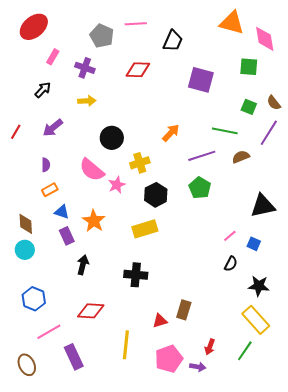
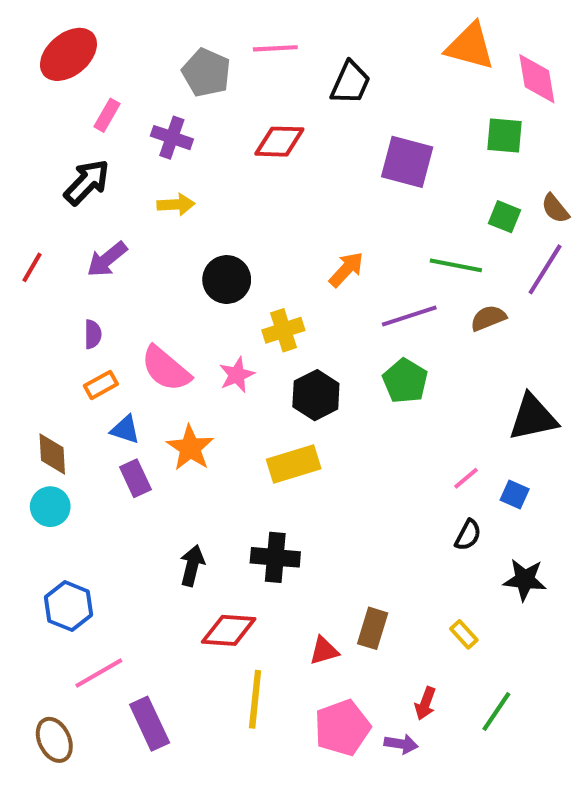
black arrow: (43, 90) -> (87, 182), size x1.4
pink semicircle: (92, 170) -> (166, 369), moved
black arrow: (83, 265) -> (192, 565), moved
red diamond: (91, 311) -> (229, 630), moved
yellow rectangle: (256, 320) -> (464, 634), moved, size x0.5

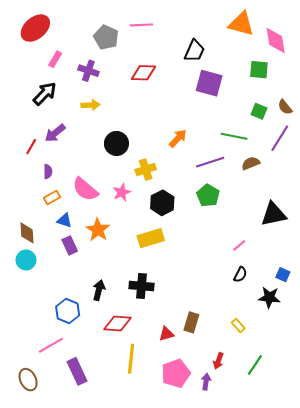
black trapezoid: (350, 83) -> (194, 51), moved
red line: (32, 267) -> (31, 147), moved
blue square: (515, 494) -> (283, 275), moved
blue hexagon: (68, 606) -> (68, 311), moved
purple arrow: (401, 744) -> (206, 382), turned -91

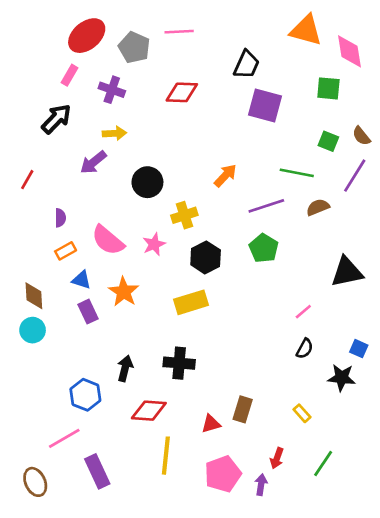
red ellipse: (35, 28) -> (87, 36), moved
purple arrow: (55, 133) -> (93, 162), moved
red line: (31, 147) -> (27, 180), moved

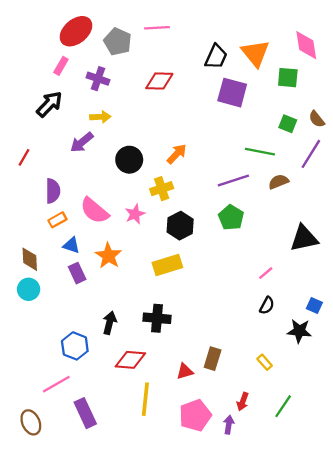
orange triangle: (306, 30) -> (255, 53), moved, turned 36
orange arrow: (225, 176) -> (177, 154), moved
purple semicircle: (60, 218) -> (53, 191), size x1.5

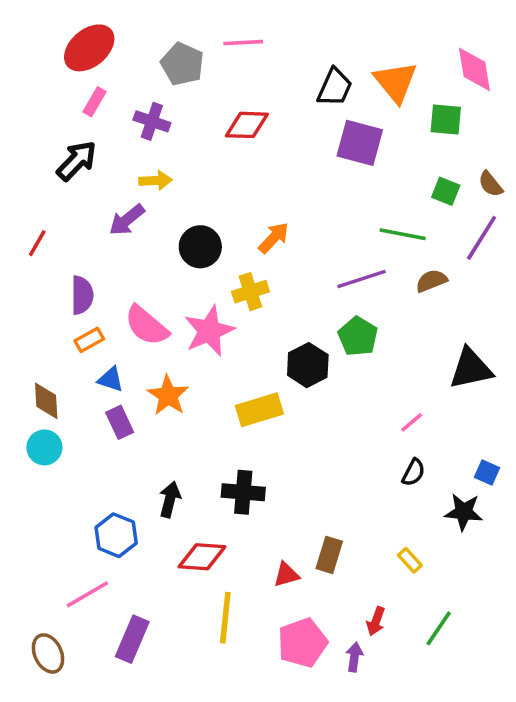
red ellipse: (76, 31) -> (89, 48), moved
pink star: (135, 214) -> (209, 331), size x1.6
black hexagon: (180, 226) -> (308, 365), moved
purple rectangle: (85, 413) -> (132, 639), turned 48

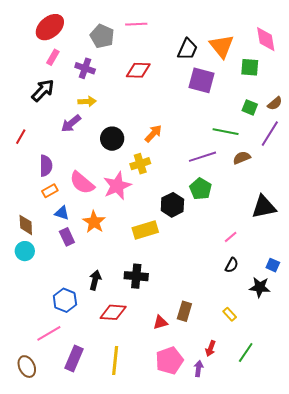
brown semicircle: (491, 184) -> (275, 103), turned -91
yellow line: (225, 618) -> (115, 361), moved

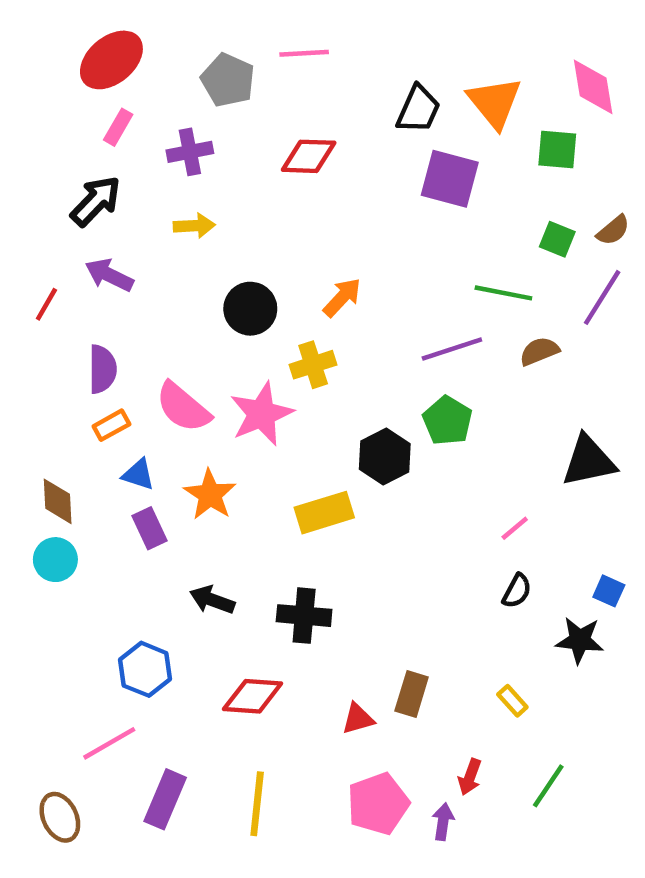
purple cross: (85, 68) -> (190, 152), turned -30
purple arrow: (71, 124) -> (109, 275), moved, turned 65
black arrow: (95, 280) -> (212, 600), moved, turned -84

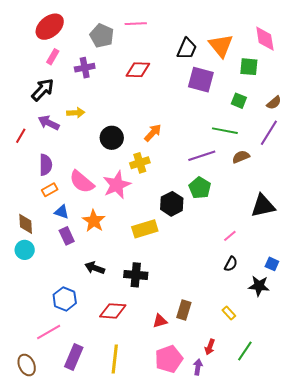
yellow arrow: (194, 226) -> (76, 113), moved
green square: (557, 239) -> (239, 101), moved

